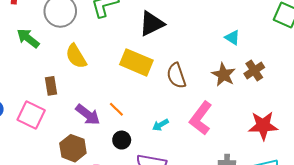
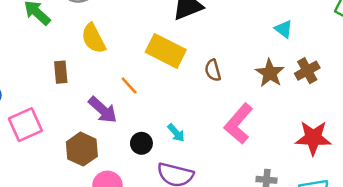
brown semicircle: (176, 76) -> (213, 70), size x0.7
orange line: (116, 109) -> (129, 85), moved
pink square: (31, 115) -> (25, 125), moved, turned 36
cyan arrow: (160, 125) -> (176, 133), moved, turned -105

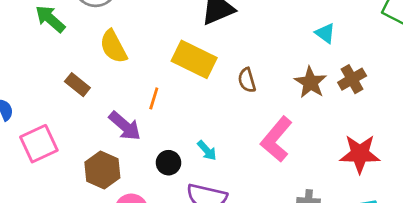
brown rectangle: (61, 72) -> (77, 85), turned -45
orange line: (129, 85) -> (154, 98), turned 60

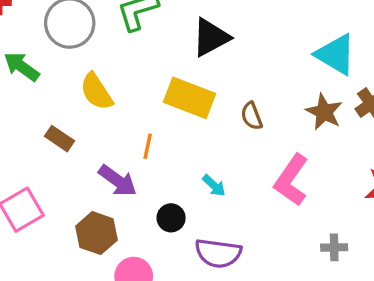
cyan triangle: (325, 33) -> (336, 54), size x1.8
cyan arrow: (207, 150) -> (214, 186), moved

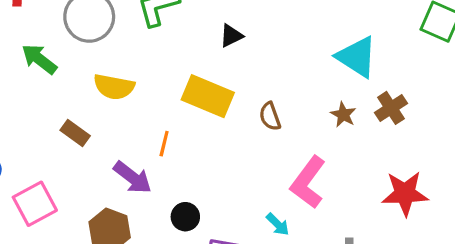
black triangle: (211, 37) -> (231, 36), size x0.6
yellow semicircle: (96, 92) -> (114, 87), turned -48
brown star: (324, 112) -> (343, 115), size x0.7
cyan arrow: (214, 186) -> (278, 224), moved

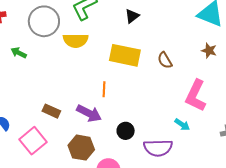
green arrow: (39, 59) -> (19, 53), size x0.7
yellow semicircle: (114, 87) -> (76, 40), moved
brown rectangle: (75, 133) -> (51, 111), moved

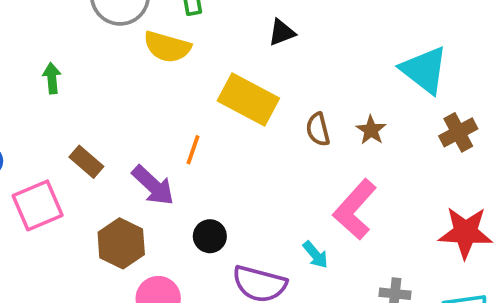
brown star: (209, 51) -> (371, 130), moved
green arrow: (19, 53) -> (52, 78), moved, turned 42

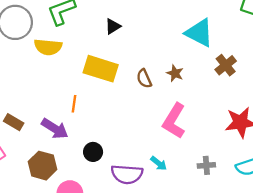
cyan arrow: (315, 255) -> (159, 163), moved

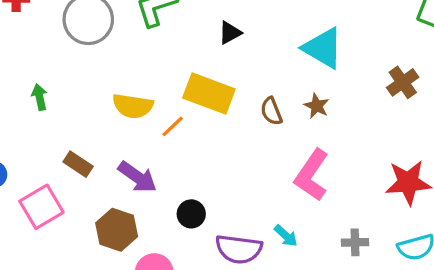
cyan triangle: (199, 33) -> (323, 48), moved
yellow semicircle: (48, 47) -> (133, 106), moved
brown cross: (226, 65) -> (403, 82), moved
orange line: (74, 104) -> (173, 126), moved, turned 35

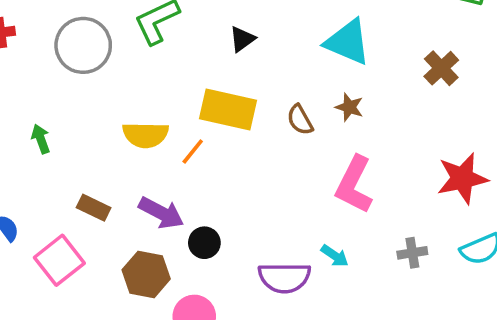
black circle: (191, 214) -> (204, 243), moved

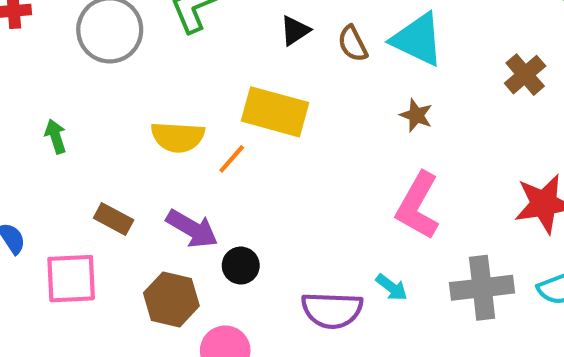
brown semicircle: (300, 120) -> (353, 44), moved
gray cross: (412, 253) -> (482, 288), size x1.8
pink square: (59, 260) -> (71, 279), turned 33

